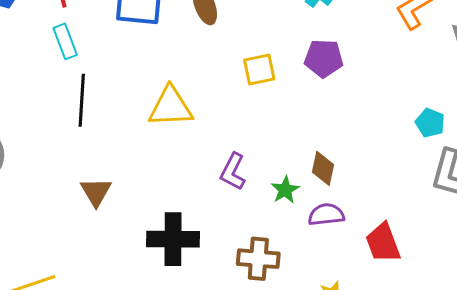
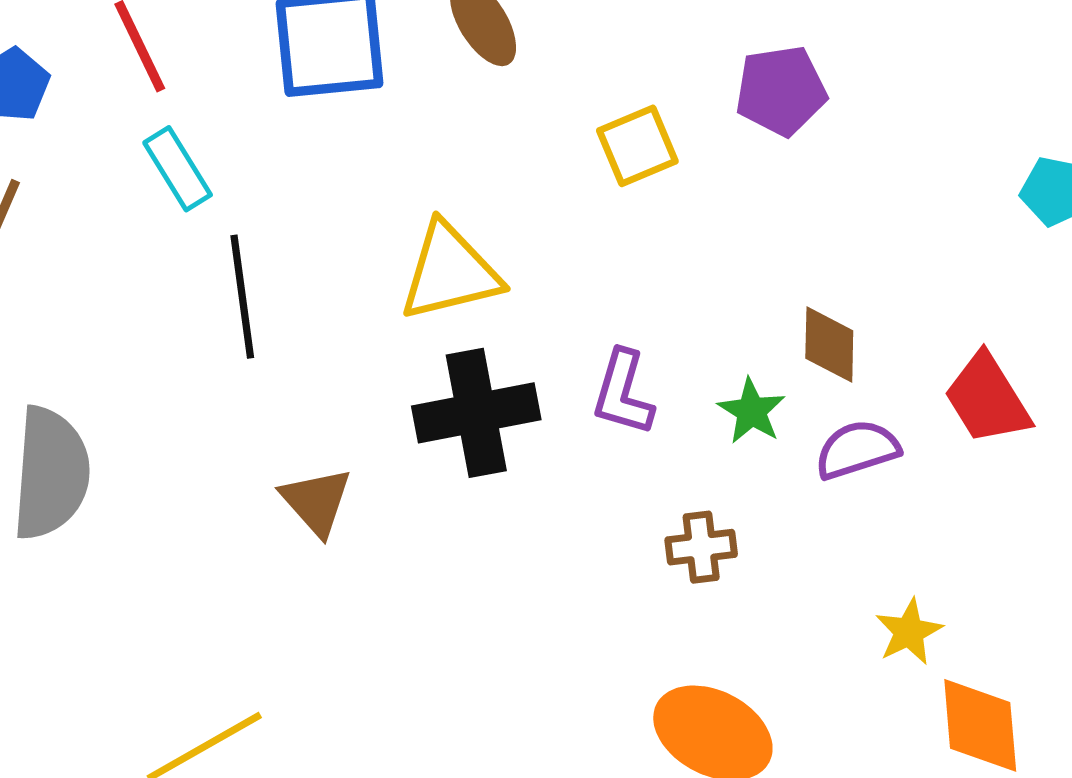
black cross: (173, 239) -> (476, 413), moved
red trapezoid: (383, 243) -> (987, 399), moved
brown cross: (258, 259) -> (701, 547), moved, size x0.7

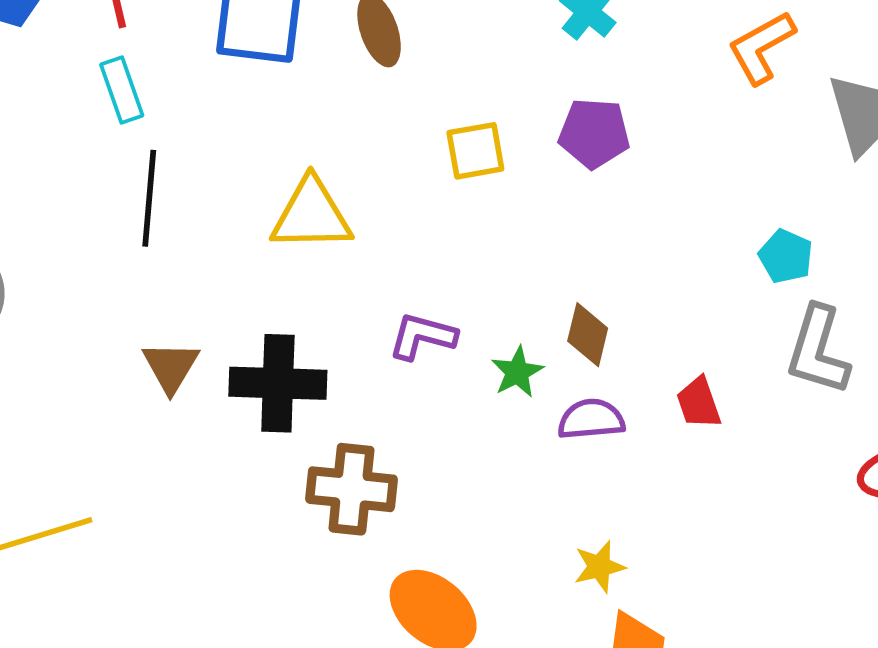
purple L-shape: (623, 393) -> (422, 336), turned 76
red trapezoid: (987, 399) -> (699, 403), size x0.7
black cross: (476, 413) -> (278, 383), moved
brown cross: (701, 547) -> (351, 489), moved, size x1.6

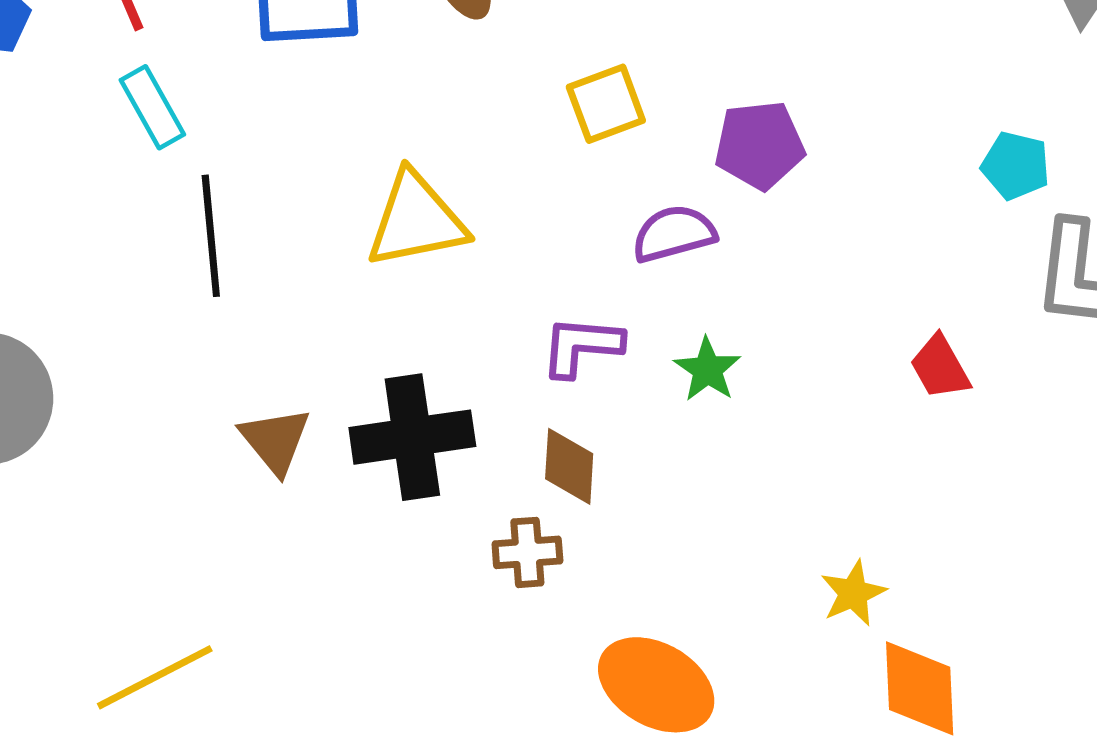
purple pentagon: (594, 133) -> (760, 145), moved
brown diamond: (588, 335) -> (569, 466), moved
purple semicircle: (591, 419) -> (674, 234), moved
brown cross: (351, 489) -> (527, 552), size x0.6

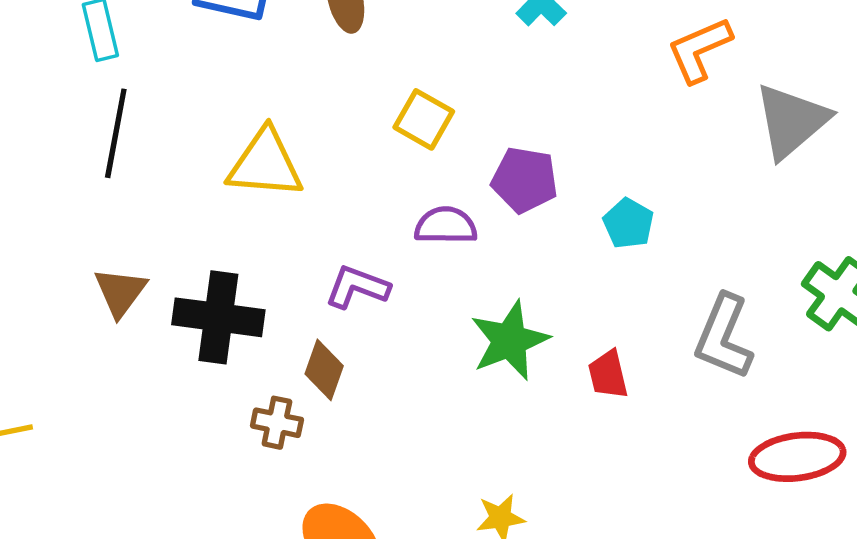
yellow square: (606, 104) -> (424, 119), turned 34
cyan pentagon: (1016, 166) -> (628, 223), moved
green star: (707, 370) -> (510, 341), moved, size x1.6

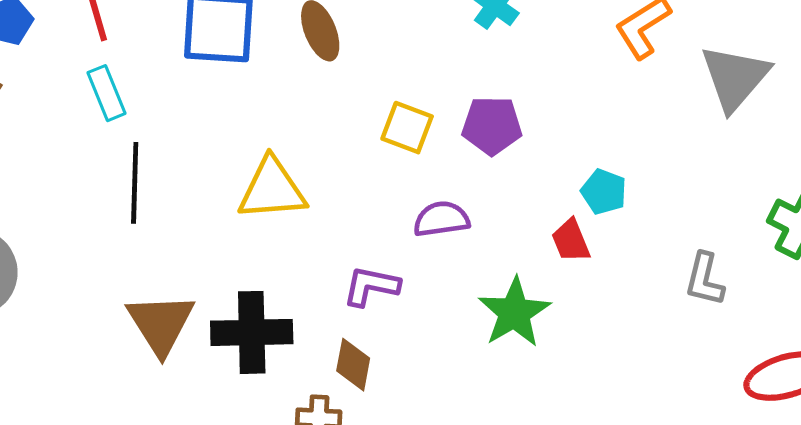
purple pentagon: (525, 180) -> (492, 126), moved
brown triangle: (120, 292) -> (161, 324), size x1.4
gray L-shape: (724, 337) -> (705, 279), size x0.7
red trapezoid: (608, 375) -> (571, 241), moved

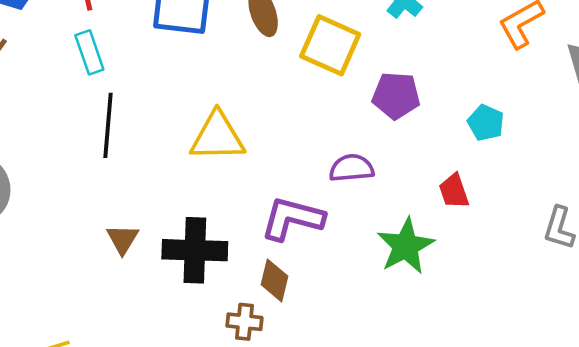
yellow square: (407, 128) -> (330, 45), moved, size x1.4
cyan pentagon: (604, 192) -> (486, 123), moved
purple L-shape: (371, 286) -> (292, 219), size x1.4
brown triangle: (161, 324) -> (123, 239), size x0.6

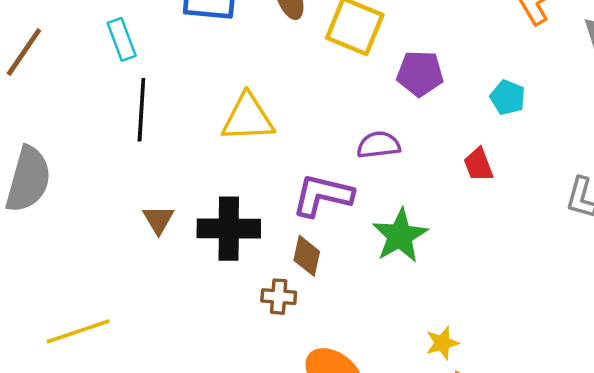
green star: (406, 246) -> (400, 236), moved

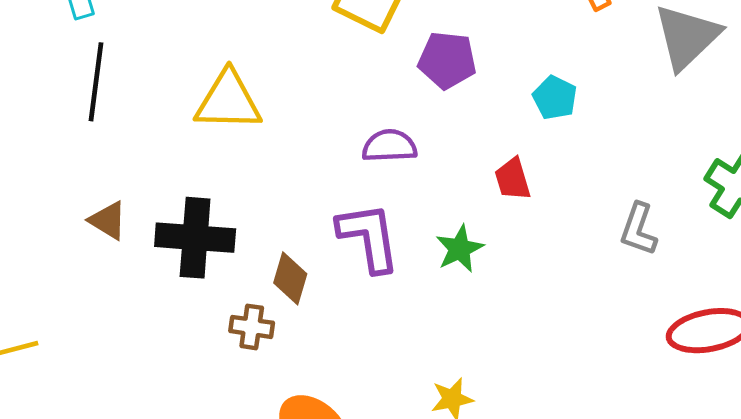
purple L-shape: (322, 195) -> (369, 237), moved, turned 64
brown triangle: (158, 220) -> (108, 220), turned -32
green star: (400, 236) -> (460, 249), moved, size x0.7

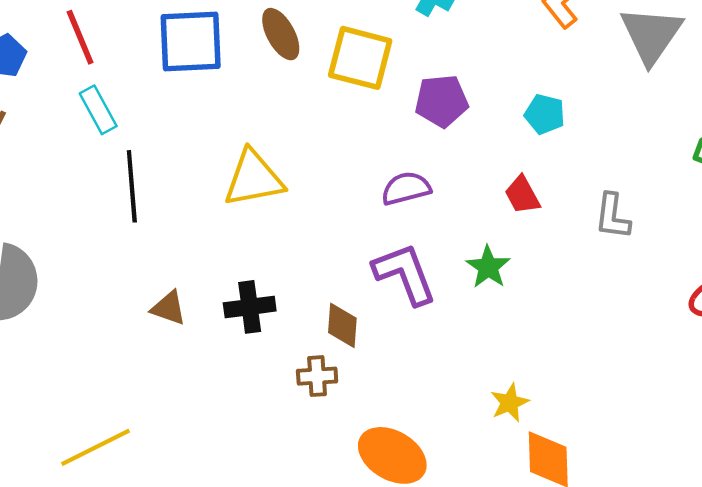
gray L-shape: (638, 229) -> (613, 216), moved
black cross: (195, 238) -> (250, 307), size x0.7

